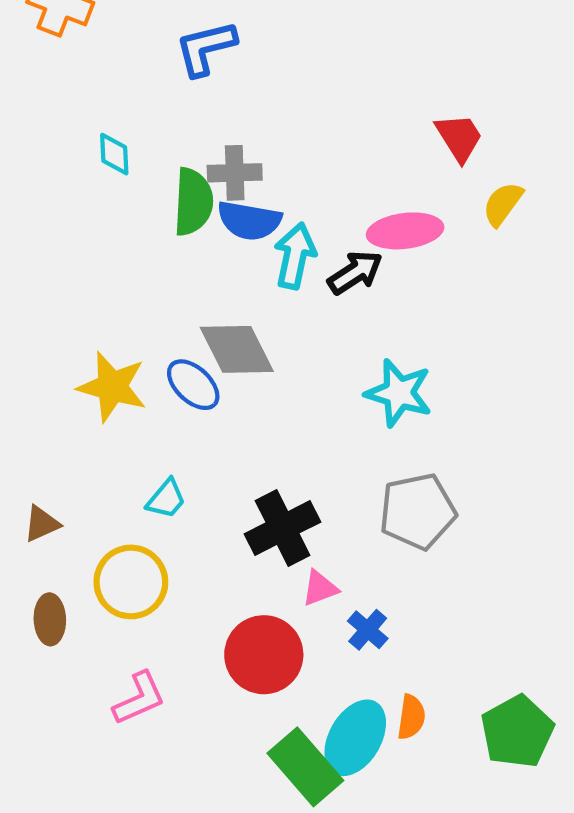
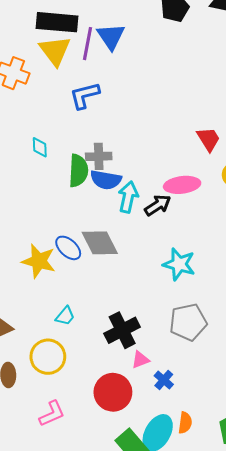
blue ellipse: (193, 385) -> (68, 248), moved

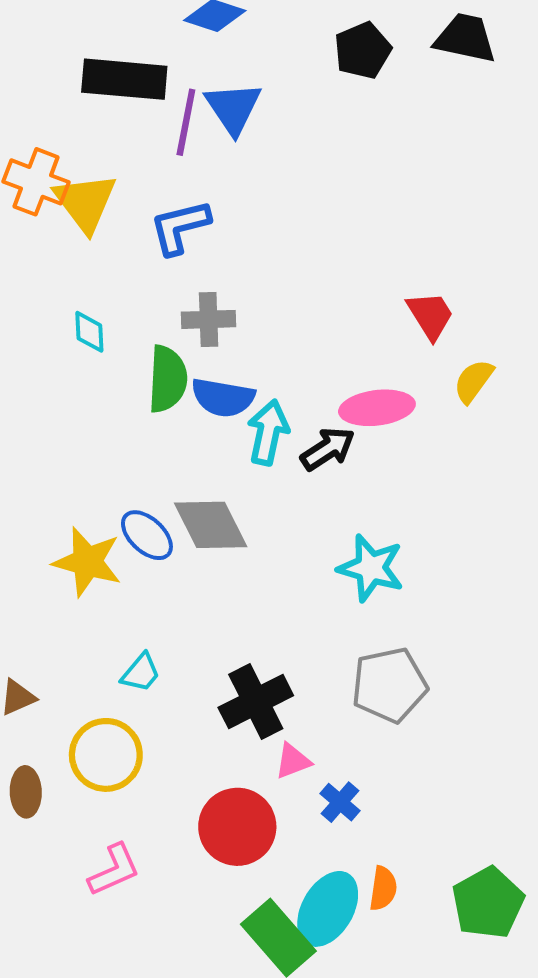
yellow triangle: (55, 51) -> (85, 202), moved
gray cross: (99, 156) -> (209, 319), moved

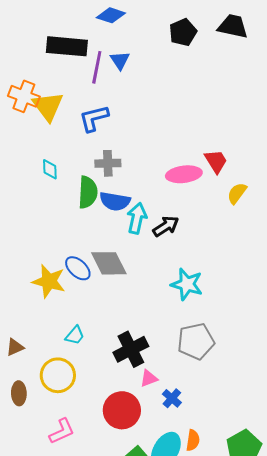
blue triangle: (233, 108) -> (120, 60), size x0.7
pink ellipse: (377, 408) -> (184, 174), moved

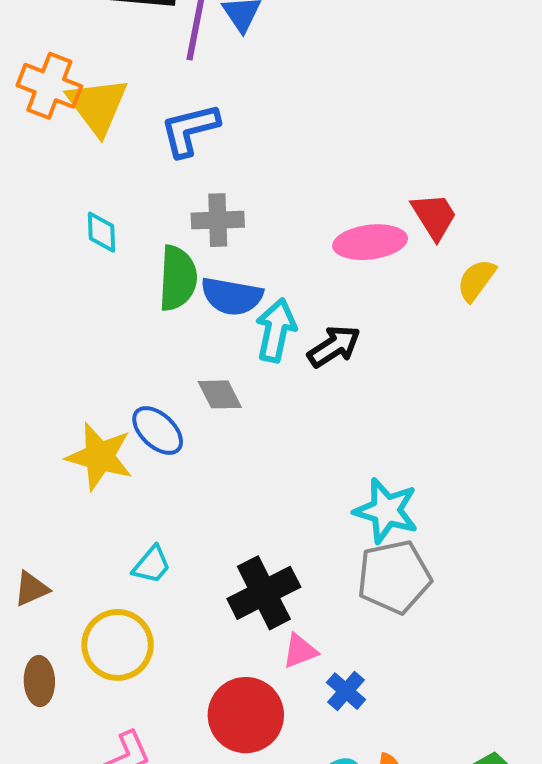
gray diamond: (109, 263) -> (220, 394), moved, size x0.6
cyan star: (187, 284) -> (386, 511), moved

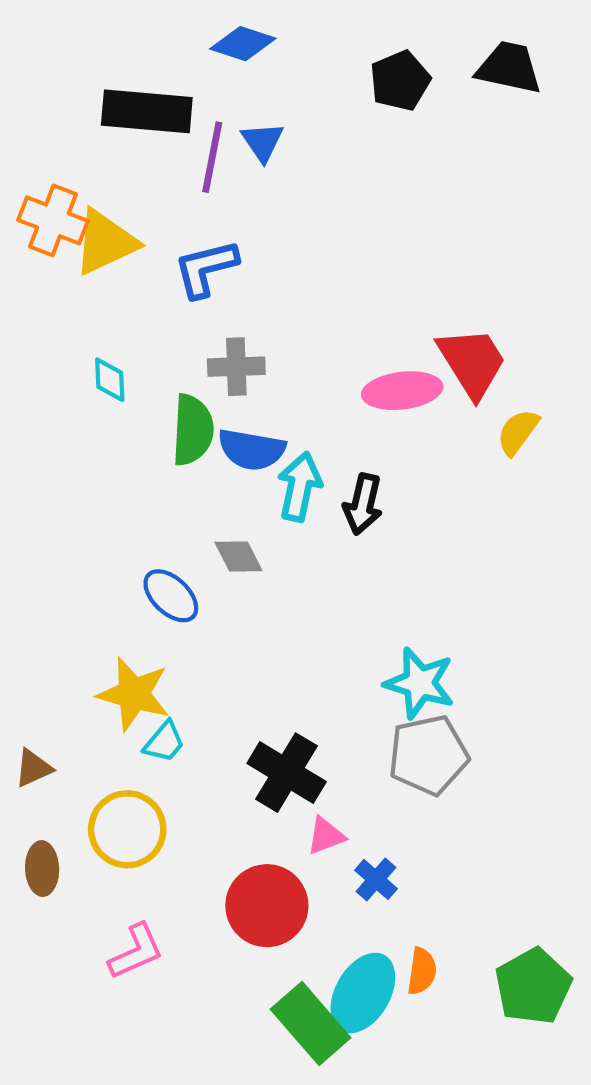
yellow triangle: (98, 106) -> (105, 242), turned 42
red trapezoid: (434, 216) -> (472, 362), size x1.4
black arrow: (334, 346) -> (363, 504), turned 136
yellow star: (100, 457) -> (134, 694), moved
black cross: (264, 593) -> (287, 773), turned -32

